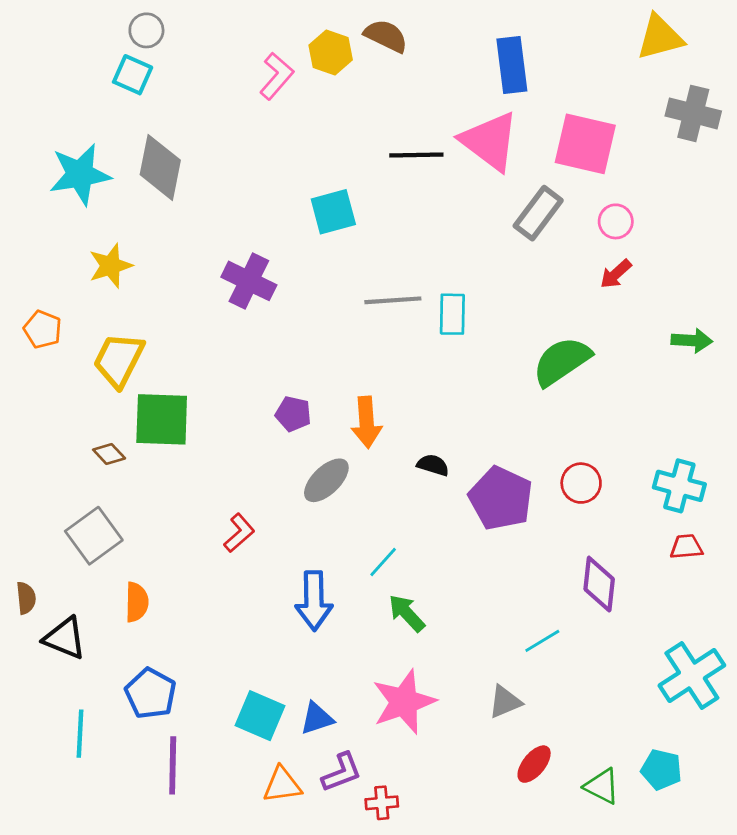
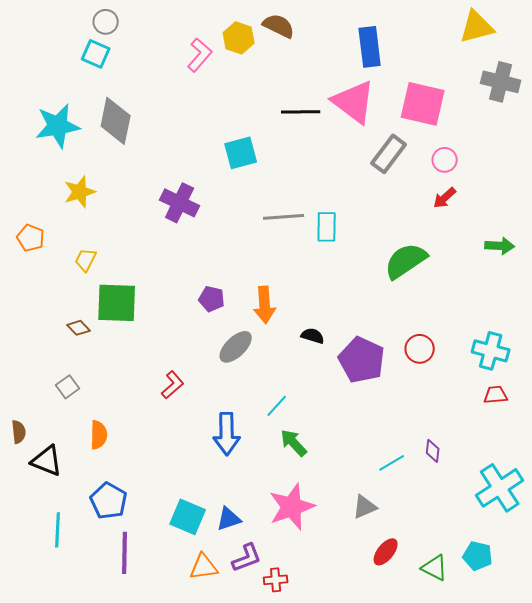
yellow trapezoid: (119, 360) -> (86, 260), size x0.6
gray square: (94, 536) -> (68, 387), size x0.6
purple diamond: (599, 584) -> (433, 451), moved, size x0.6

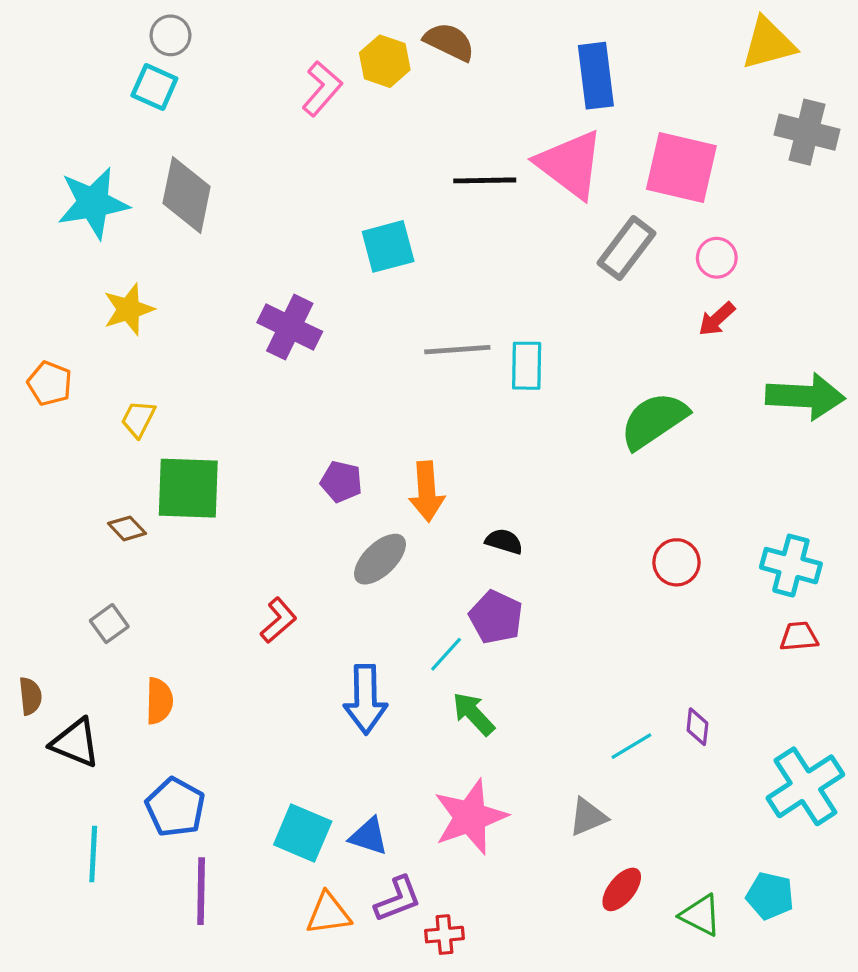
green arrow: (500, 246) -> (805, 396), size x1.6
purple pentagon: (362, 360) -> (496, 617), moved, size x0.7
blue triangle: (229, 519) -> (369, 836), turned 36

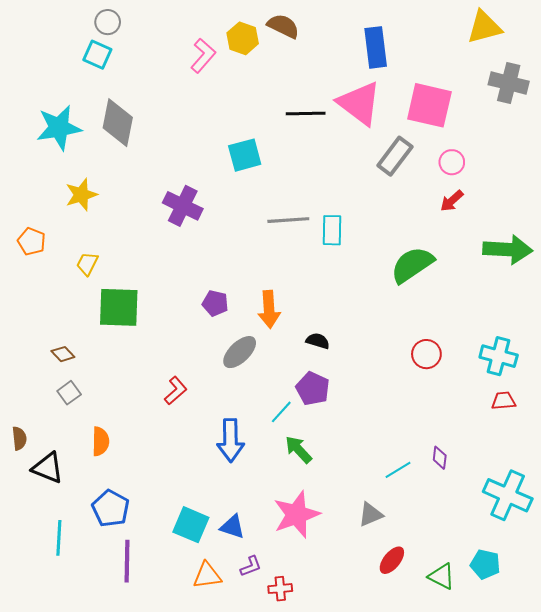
brown diamond: (127, 528) -> (63, 354), moved
cyan cross: (805, 786) -> (508, 495), turned -33
purple L-shape: (398, 899) -> (251, 566), size x0.7

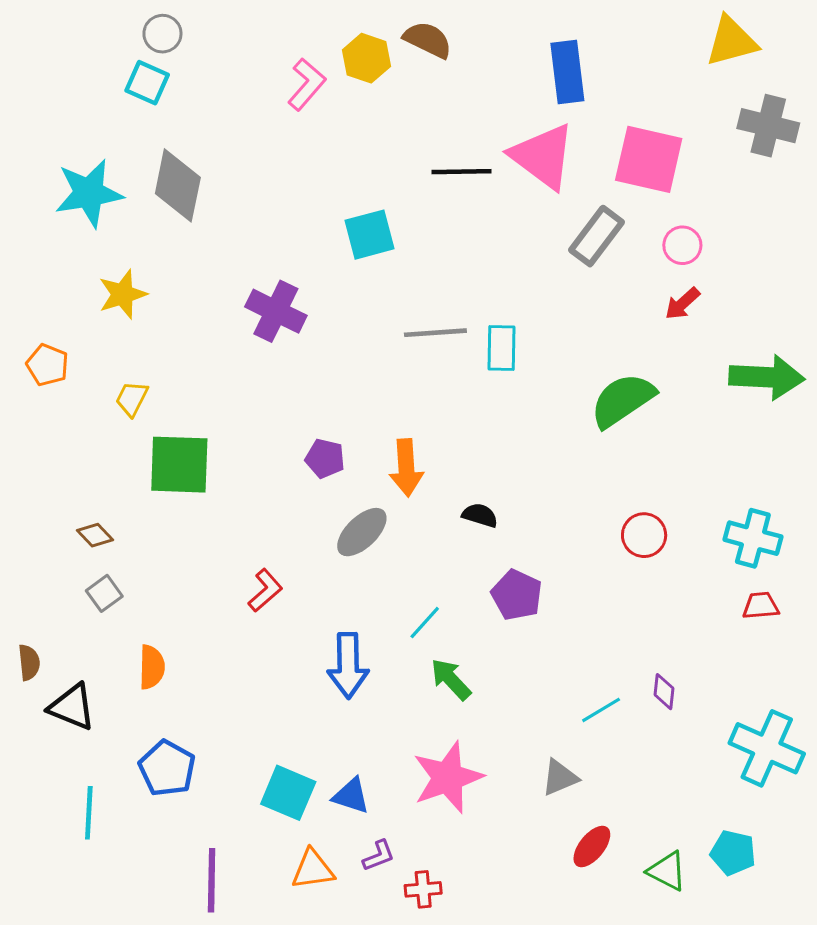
purple pentagon: (313, 389) -> (517, 595), moved
purple line: (127, 561) -> (212, 880), moved

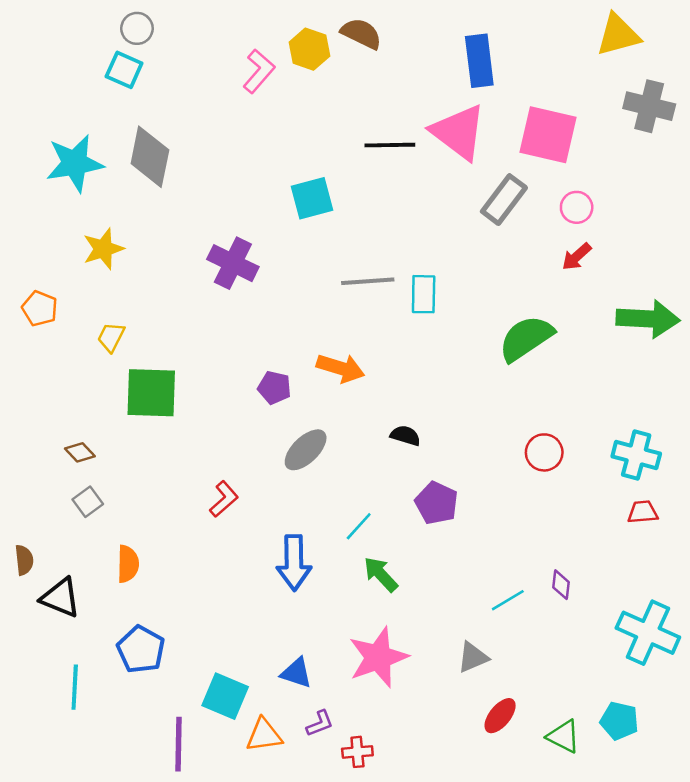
orange arrow: (406, 468) -> (341, 368), moved, turned -69
cyan square: (288, 793) -> (225, 696), moved

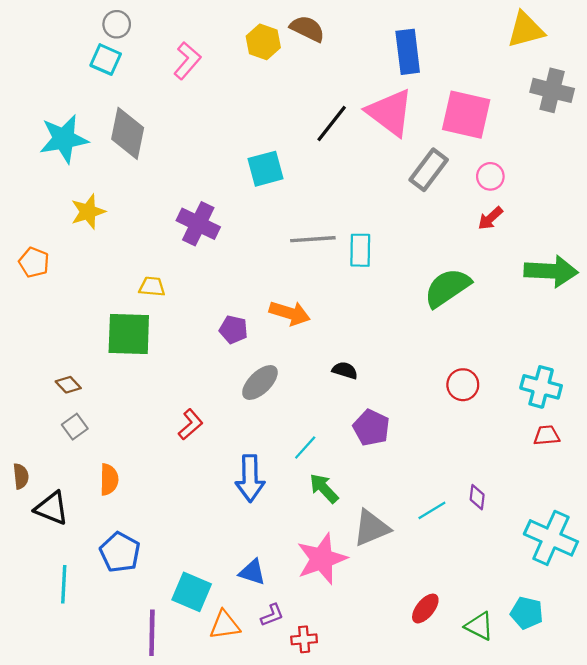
pink L-shape: (259, 71) -> (187, 61), moved
black line: (390, 145) -> (332, 123), turned -51
yellow trapezoid: (111, 337) -> (152, 287), moved, turned 68
gray triangle: (473, 657) -> (371, 528), moved, size x1.4

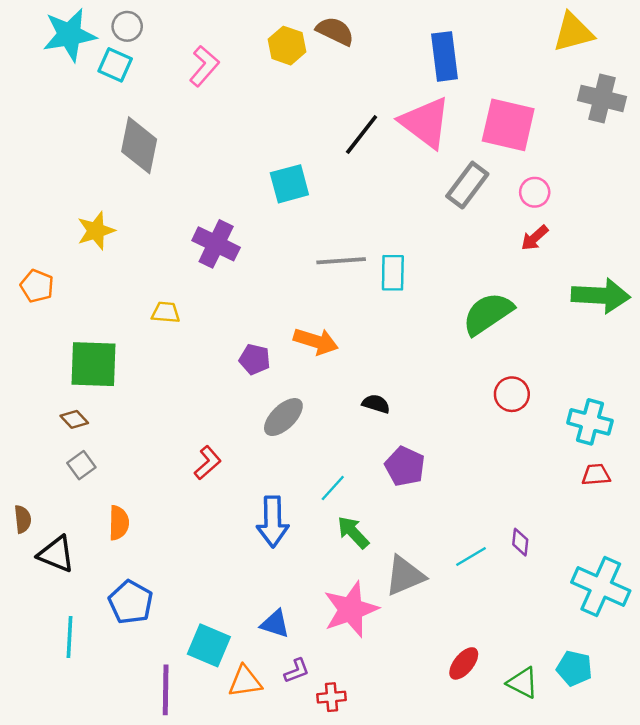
cyan star: (64, 139) -> (69, 35), moved
green square: (129, 334) -> (94, 364), moved
red circle: (463, 385) -> (512, 394), moved

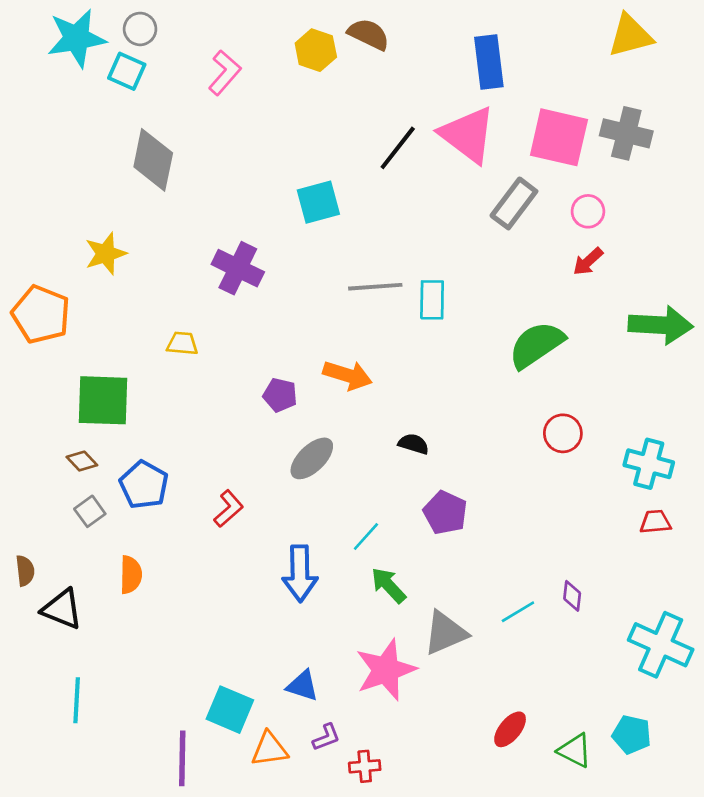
gray cross: (602, 98) -> (626, 133), moved
orange pentagon: (37, 286) -> (41, 314), size x1.6
blue pentagon: (131, 602) -> (144, 485), moved

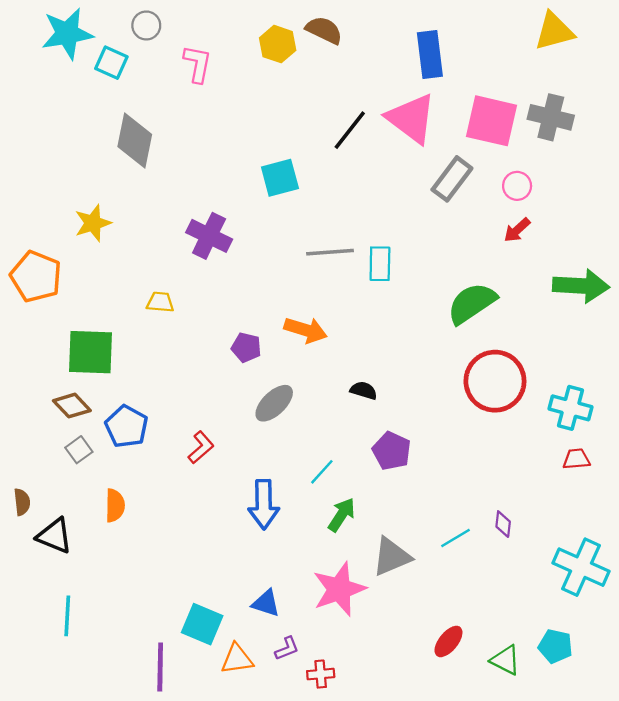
gray circle: (140, 29) -> (146, 25), moved
pink L-shape: (225, 73) -> (197, 64), turned -30
red circle: (563, 433) -> (495, 381), size x1.8
brown diamond: (82, 461) -> (72, 406), size x1.4
green arrow: (388, 585) -> (342, 515), turned 76

